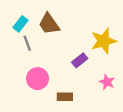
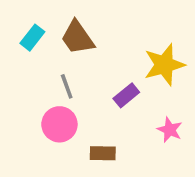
gray line: (27, 43) -> (67, 86), moved

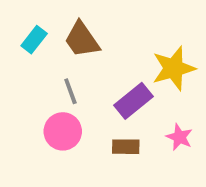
purple rectangle: (126, 95) -> (133, 101), size x1.4
brown rectangle: (103, 153) -> (126, 147), moved

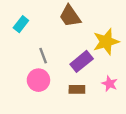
brown trapezoid: (82, 40) -> (70, 16), moved

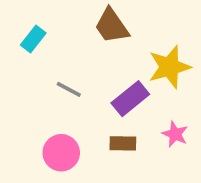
gray line: (43, 56) -> (69, 89), turned -42
pink circle: (38, 80) -> (61, 153), moved

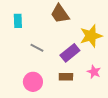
cyan rectangle: (33, 39) -> (18, 21), turned -40

